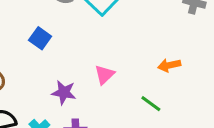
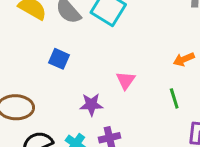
green line: (151, 104) -> (174, 98), turned 48

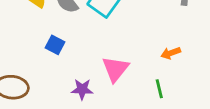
pink triangle: (126, 80) -> (115, 69), size x1.5

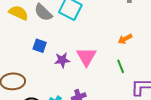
purple star: (82, 89) -> (62, 60), moved

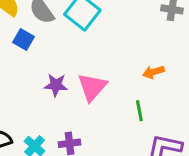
blue square: (40, 46) -> (23, 39), moved

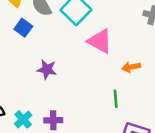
pink triangle: (92, 87) -> (100, 41), moved, turned -48

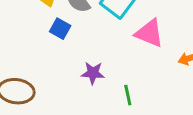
green line: (116, 99) -> (128, 95), moved

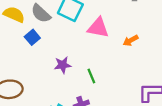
blue square: (60, 29) -> (32, 37), turned 32

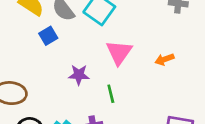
pink triangle: (98, 28) -> (119, 52), moved, turned 45

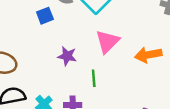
orange arrow: (164, 59) -> (148, 55), size x1.5

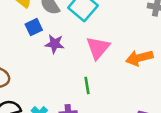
purple star: (67, 56) -> (55, 44), moved

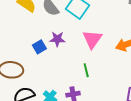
blue square: (34, 27) -> (39, 47), moved

